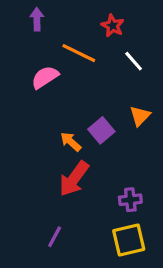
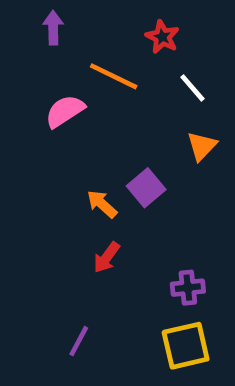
orange triangle: (140, 116) -> (202, 146), moved
red arrow: (74, 179) -> (107, 257), size x0.6

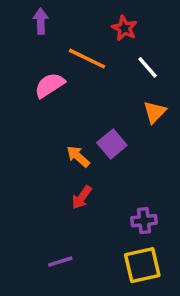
purple line: (79, 341) -> (60, 262), turned 45

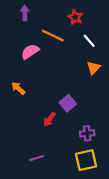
purple square: (112, 144) -> (68, 103), moved
orange arrow: (78, 156) -> (18, 88), moved

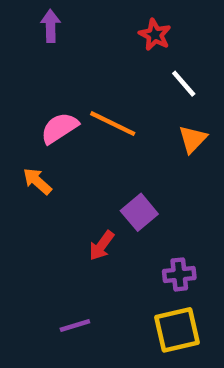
orange line: (53, 35) -> (113, 124), moved
pink semicircle: (30, 52) -> (59, 128), moved

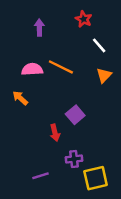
purple arrow: (51, 26) -> (39, 27), moved
pink semicircle: (59, 128) -> (32, 69), turned 30
red arrow: (102, 246) -> (55, 133), turned -49
purple cross: (179, 274) -> (74, 159), moved

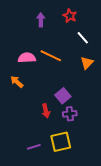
purple arrow: (39, 27) -> (41, 20), moved
purple cross: (74, 159) -> (70, 114), moved
yellow square: (96, 178) -> (61, 142), moved

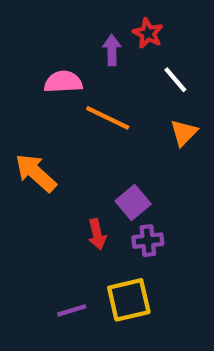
purple arrow: (41, 20) -> (112, 50), moved
pink semicircle: (27, 58) -> (63, 82), moved
orange arrow: (17, 82) -> (36, 173), size x1.5

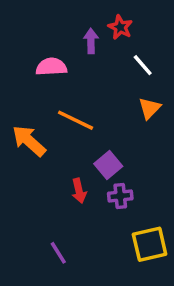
orange line: (108, 118) -> (75, 120), moved
yellow square: (129, 300) -> (150, 244), moved
purple line: (72, 310) -> (58, 253), turned 75

